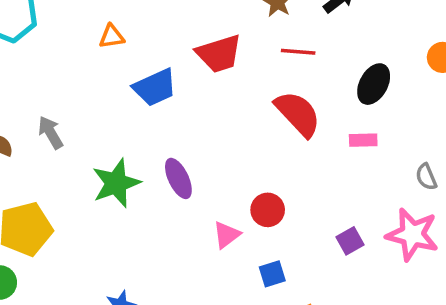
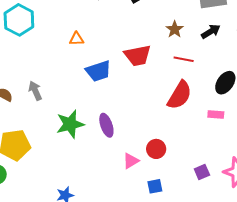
red semicircle: (298, 114) -> (180, 95), turned 68

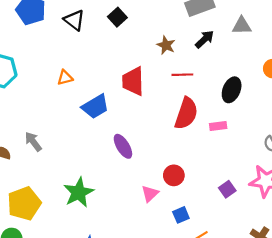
red trapezoid: (138, 55) -> (133, 81), turned 112
pink rectangle: (216, 115) -> (218, 126), moved
green star: (70, 124) -> (79, 192), moved
purple ellipse: (106, 125) -> (123, 146), moved

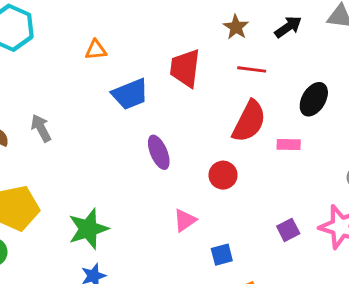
red circle: (174, 175) -> (223, 175), moved
green star: (79, 192) -> (88, 229), moved

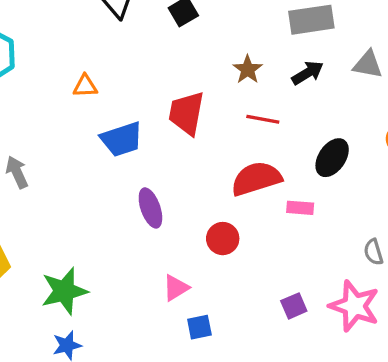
red semicircle: (249, 121) -> (256, 179), turned -138
blue square: (222, 255) -> (199, 327), moved

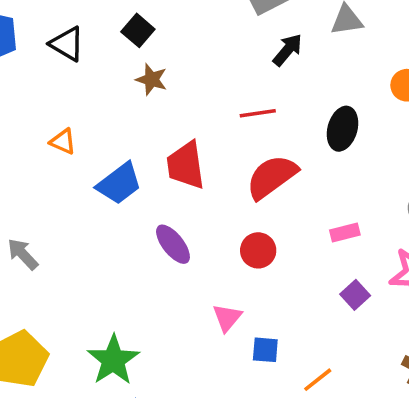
brown star: (248, 70) -> (152, 79), moved
orange triangle: (85, 86) -> (63, 142), turned 45
red trapezoid: (187, 113) -> (186, 165), moved
pink rectangle: (300, 208) -> (345, 233), moved
blue square: (199, 327) -> (265, 350), turned 35

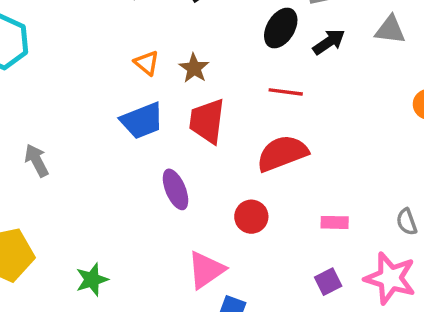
brown star: (152, 79) -> (194, 68), moved
black ellipse: (342, 129) -> (281, 28), moved
orange triangle: (63, 142) -> (147, 63), moved
pink triangle: (227, 318) -> (206, 270), size x1.4
green star: (113, 360) -> (92, 280), size x0.7

